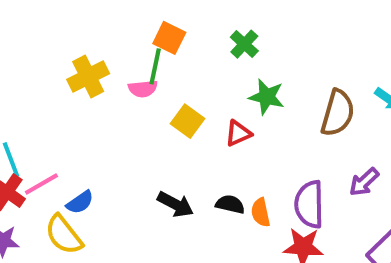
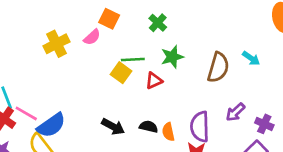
green line: (155, 66) -> (133, 60), moved, turned 75
pink semicircle: (143, 89) -> (92, 37), moved, turned -36
green star: (267, 97) -> (172, 57), turned -30
pink line: (41, 184) -> (26, 113), turned 60
blue semicircle: (80, 202) -> (51, 125), size x1.6

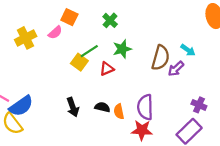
green line: (133, 60) -> (89, 51), turned -30
purple arrow: (235, 112) -> (176, 69), moved
black arrow: (113, 127) -> (73, 107), turned 42

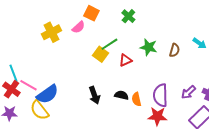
green star: (122, 49) -> (148, 47), moved, turned 30
brown semicircle: (161, 58) -> (174, 50), size x0.6
purple arrow: (176, 69) -> (188, 92), moved

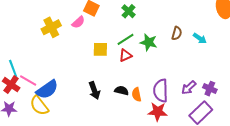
green line: (109, 44) -> (126, 39), moved
brown semicircle: (174, 50) -> (177, 33), moved
yellow square: (100, 54) -> (100, 49), turned -35

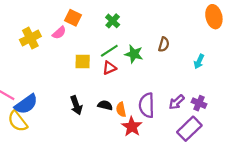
cyan arrow: (200, 38) -> (199, 61), moved, turned 80
red star: (158, 112) -> (132, 127), moved, turned 30

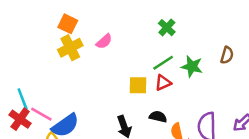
orange square: (73, 18) -> (68, 24), moved
yellow square: (83, 61) -> (138, 85), moved
black semicircle: (105, 105) -> (158, 117), moved

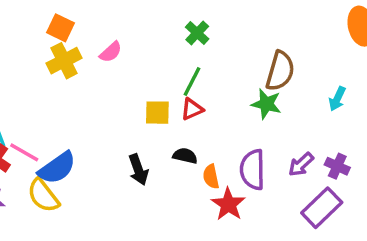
brown semicircle: (227, 55) -> (280, 71), size x1.6
green line: (163, 63) -> (192, 81), turned -30
green star: (192, 66) -> (266, 104), moved

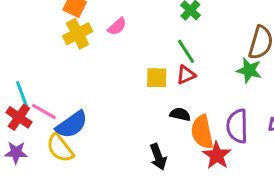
green line: (192, 81) -> (186, 51), turned -60
black arrow: (138, 170) -> (158, 157), moved
orange semicircle: (211, 177) -> (202, 132), size x1.6

